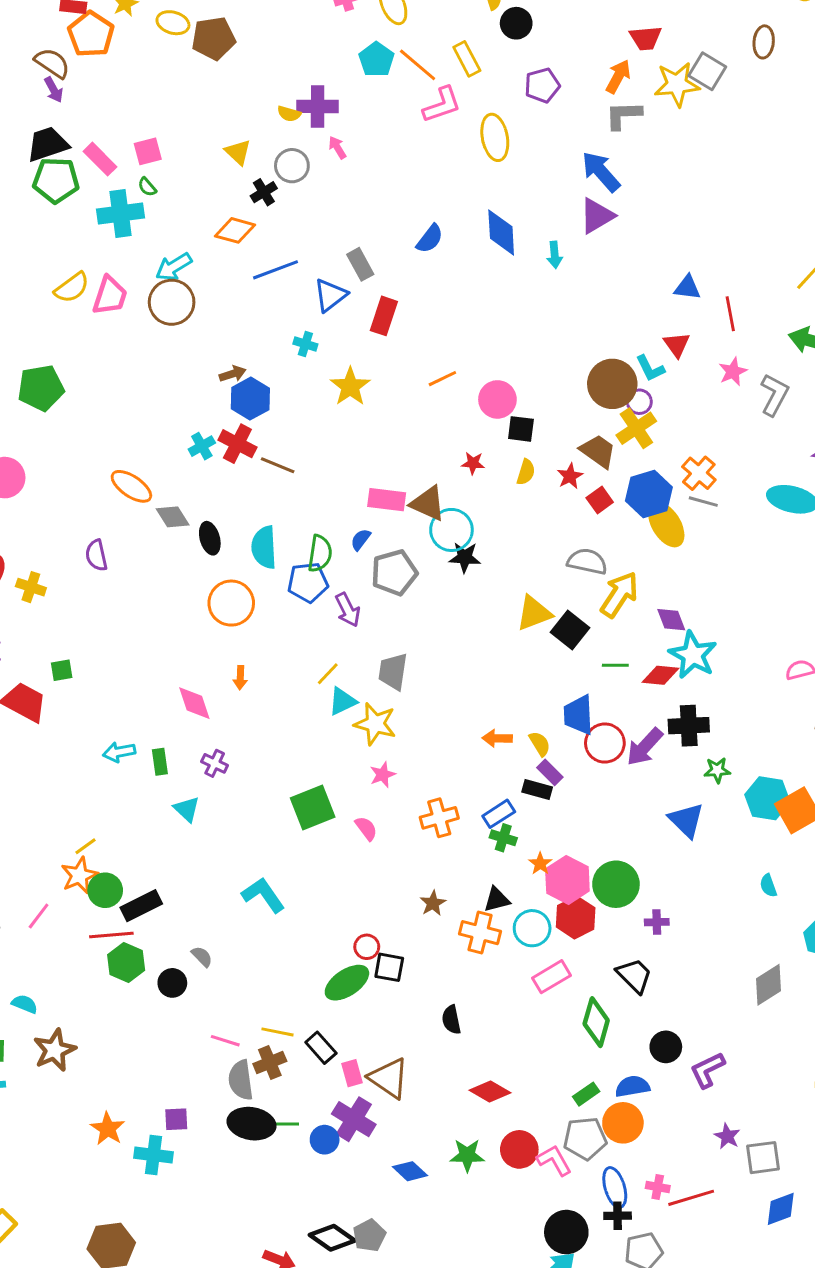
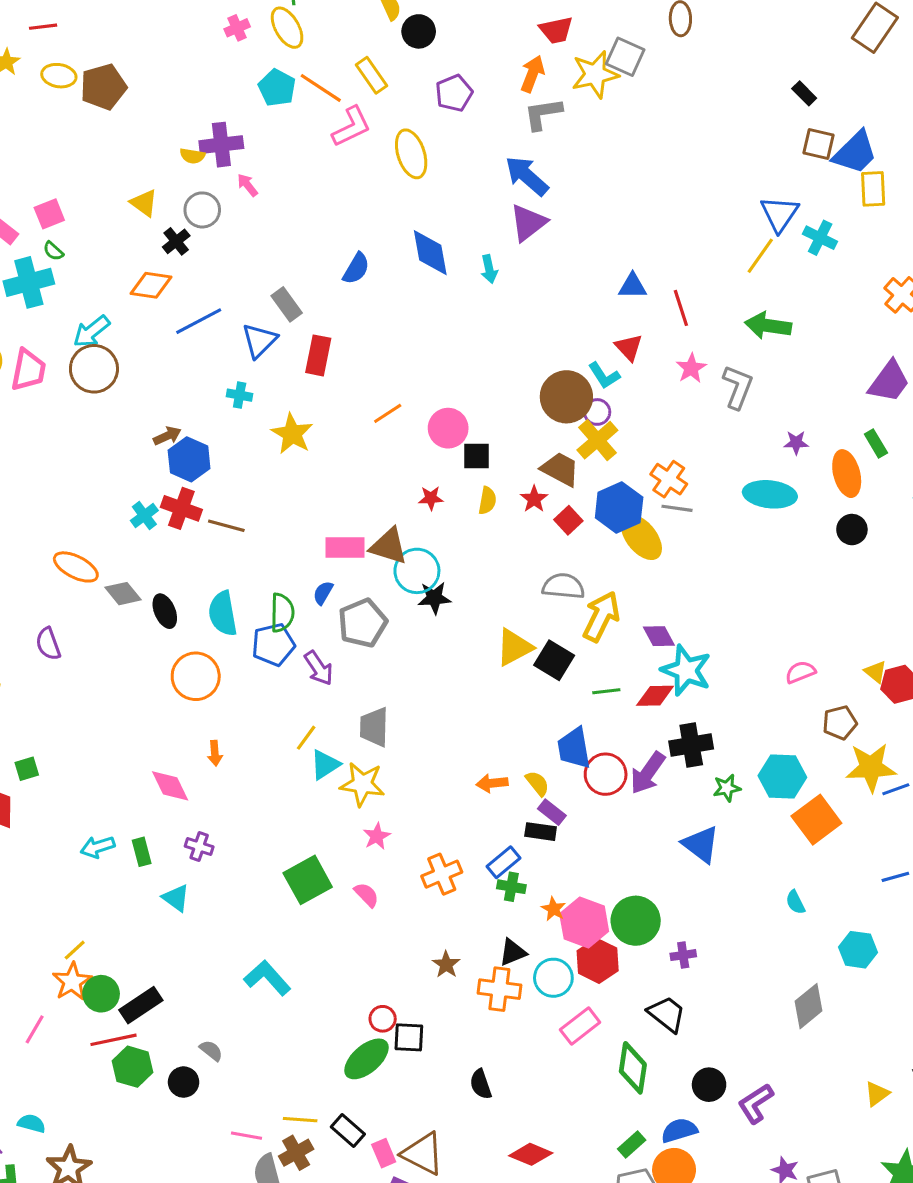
cyan hexagon: (767, 798) -> (782, 776), moved

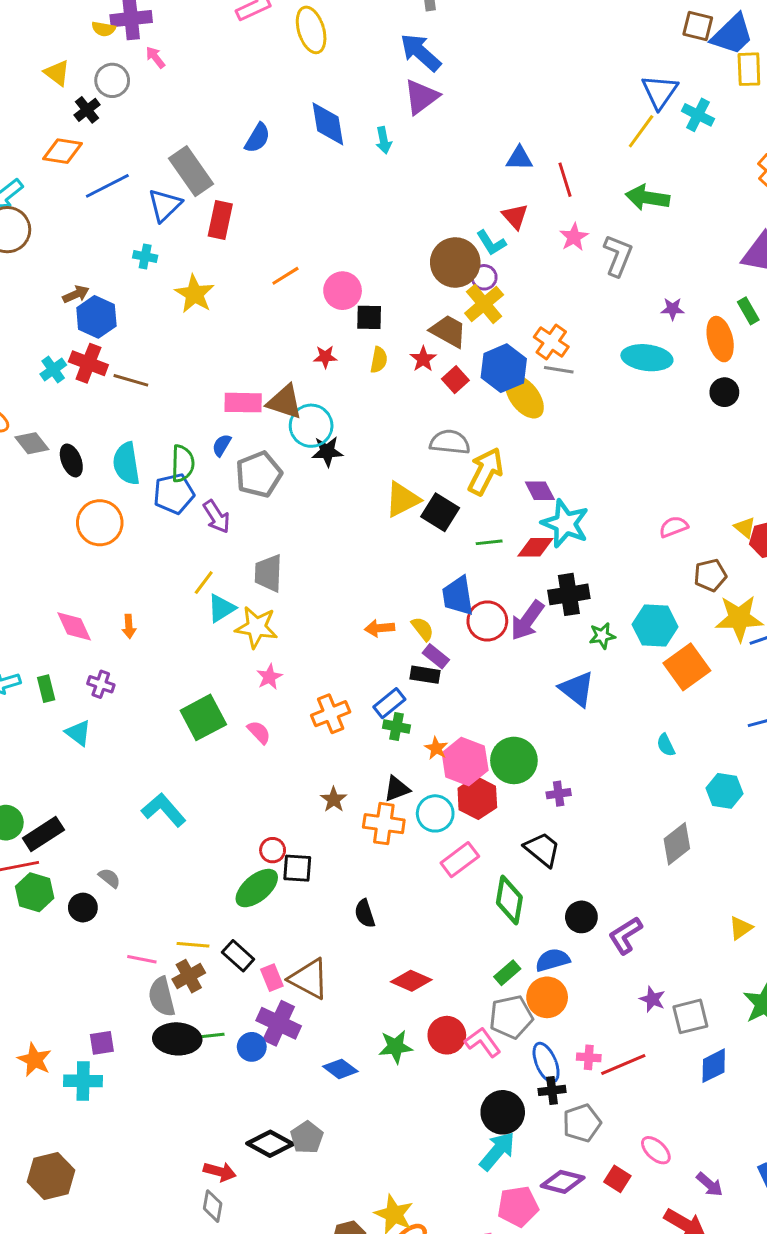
gray rectangle: (287, 304) -> (191, 171), size x1.5
orange arrow: (215, 753) -> (129, 626), moved

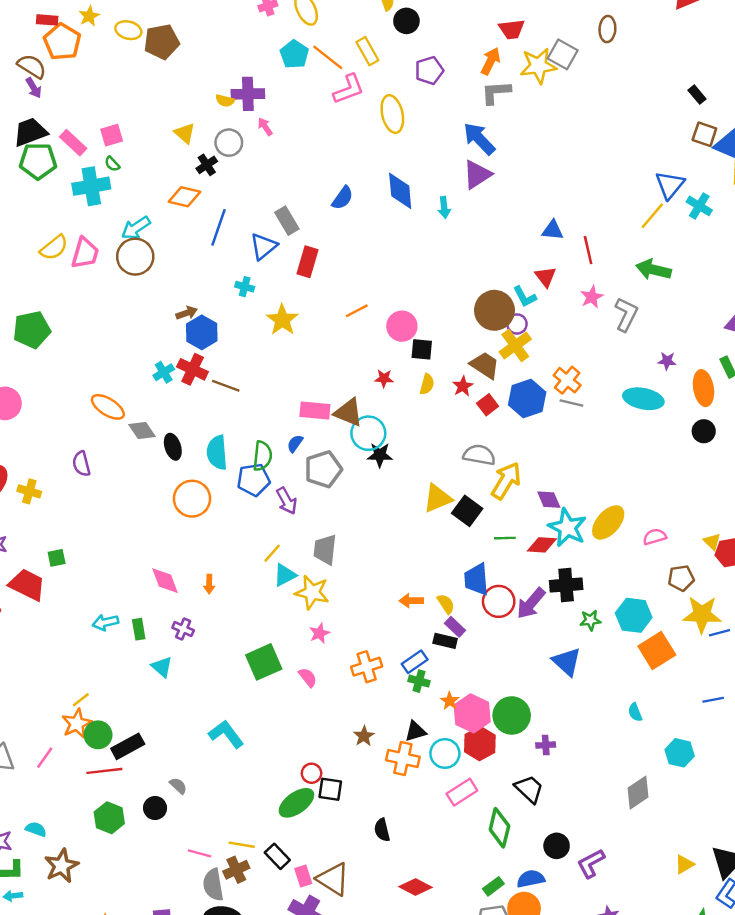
gray rectangle: (191, 171) -> (287, 221), size x0.7
blue line: (107, 186) -> (219, 227), turned -48
yellow ellipse: (524, 397) -> (608, 522), moved, turned 75
green hexagon: (35, 892) -> (109, 818), moved

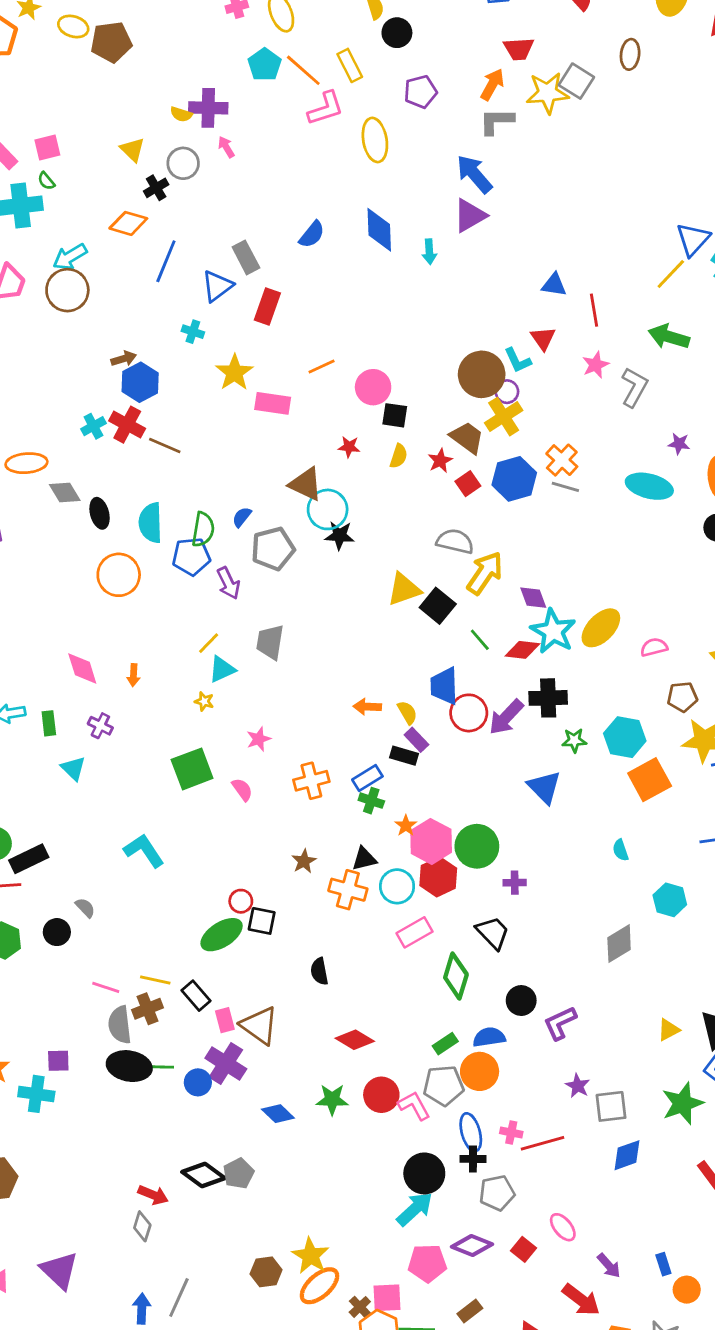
orange ellipse: (108, 407) -> (26, 463), turned -40
pink rectangle: (315, 410) -> (273, 403), moved
green line: (505, 538) -> (480, 640), turned 48
yellow star: (312, 592) -> (204, 701), moved, size x0.5

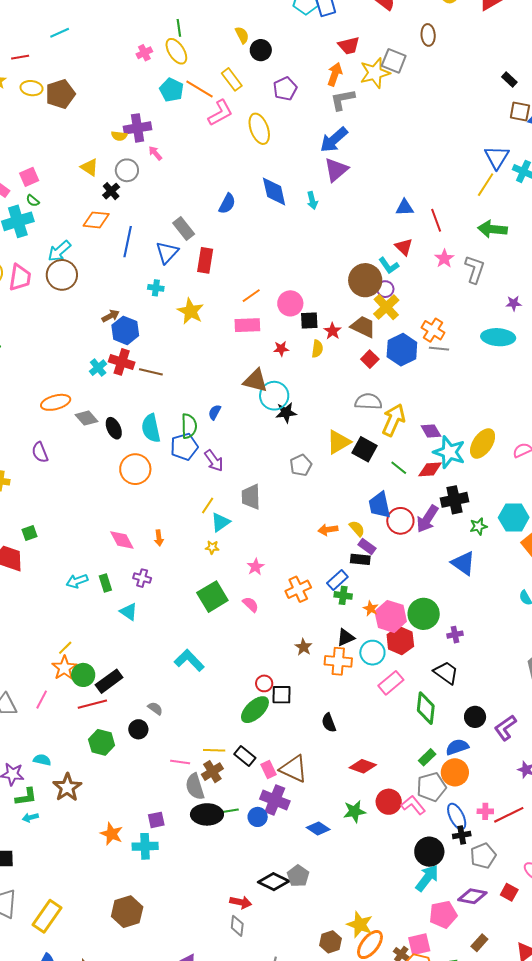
blue arrow: (474, 174) -> (334, 140), turned -80
pink rectangle: (273, 403) -> (247, 325), moved
red star: (440, 461) -> (333, 331), moved
gray pentagon: (273, 549) -> (301, 465), moved, size x0.7

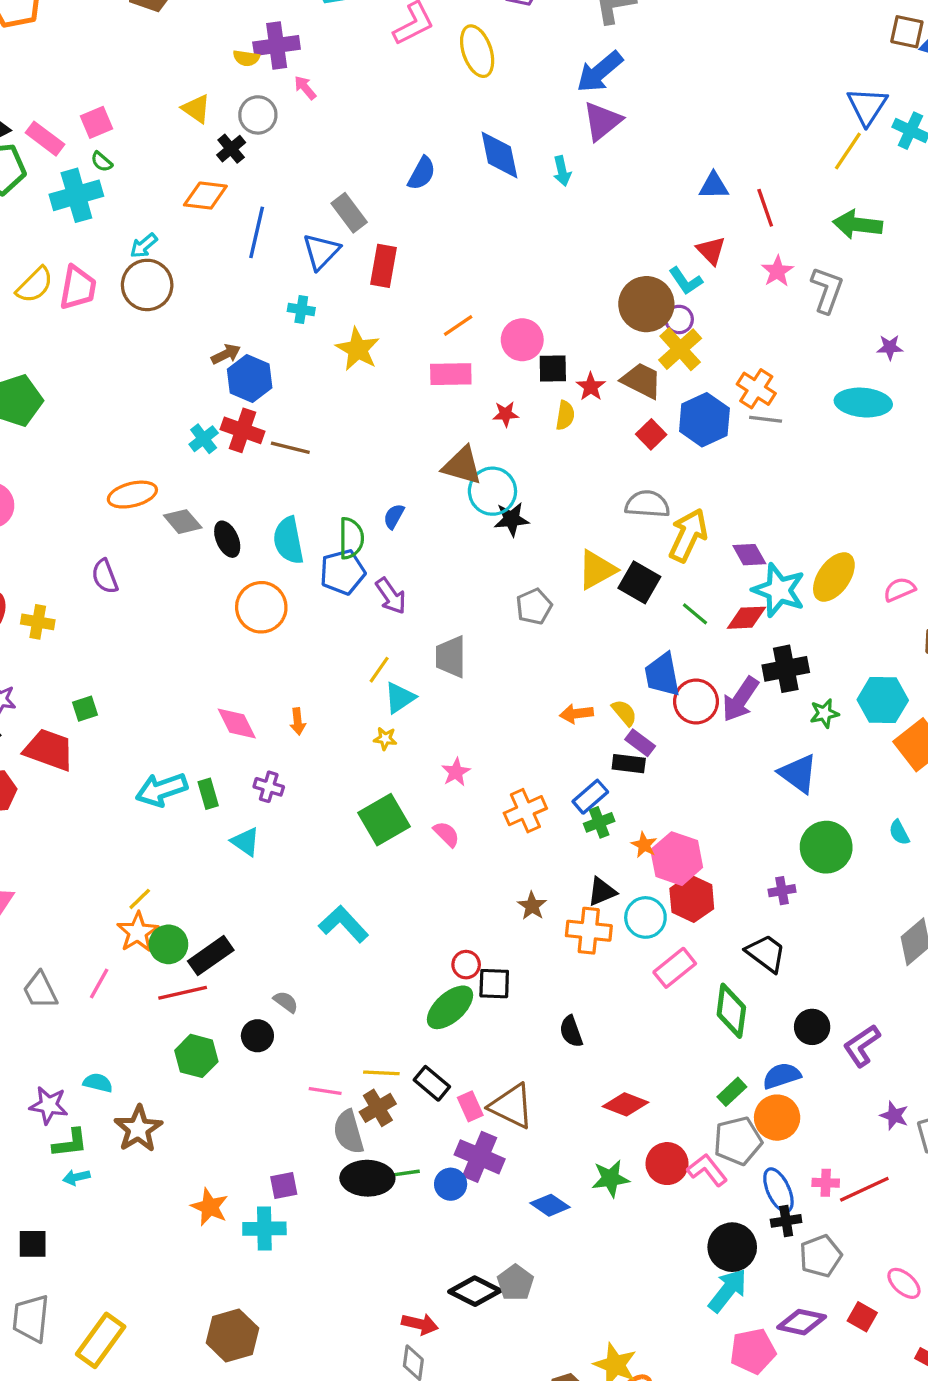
cyan arrow: (59, 251) -> (144, 246), size x0.7
cyan arrow: (77, 581) -> (162, 790), size x1.4
green cross: (343, 595) -> (599, 822), turned -30
green circle: (424, 614) -> (826, 847), moved

